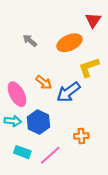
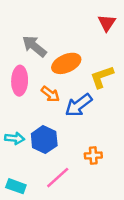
gray arrow: (30, 41) -> (34, 46), size x1.5
orange ellipse: (70, 43) -> (66, 63), moved
pink ellipse: (17, 94) -> (20, 81), moved, turned 30
cyan rectangle: (22, 152) -> (16, 186), moved

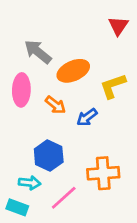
blue arrow: (79, 105) -> (87, 117), size x0.7
cyan arrow: (15, 138) -> (30, 183), moved
orange cross: (93, 156) -> (103, 173), size x1.6

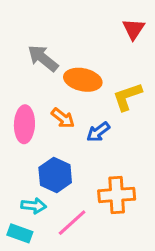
orange ellipse: (73, 71) -> (83, 80), turned 36
pink ellipse: (21, 90) -> (24, 124), moved

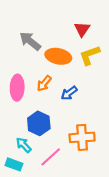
red triangle: (134, 29) -> (82, 29), moved
yellow L-shape: (127, 97) -> (90, 55), moved
orange arrow: (63, 118) -> (44, 83), turned 91
cyan arrow: (34, 206) -> (24, 145), turned -140

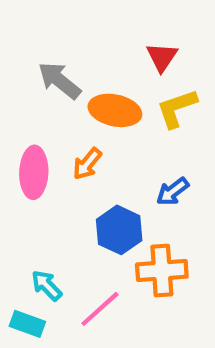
blue arrow: (69, 93) -> (173, 192), moved
blue hexagon: (39, 123) -> (119, 230), moved

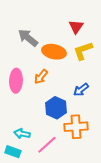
cyan arrow: (47, 285) -> (22, 134), turned -35

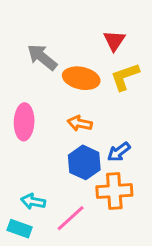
orange arrow: (41, 77) -> (80, 123), moved, turned 63
blue arrow: (81, 90) -> (119, 152), moved

